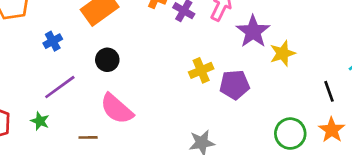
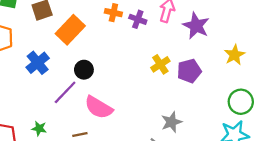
blue cross: (53, 41) -> (38, 63), size x1.5
yellow star: (283, 53) -> (235, 55), moved
purple line: (60, 87) -> (65, 92), moved

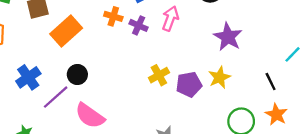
purple star: (196, 26) -> (228, 37), moved
yellow star: (235, 55) -> (219, 77), moved
blue cross: (38, 63) -> (28, 77), moved

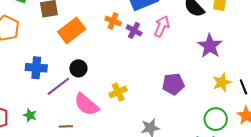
yellow cross: (159, 75) -> (118, 92), moved
blue cross: (28, 77) -> (36, 68), turned 35
yellow star: (219, 77) -> (222, 82), moved

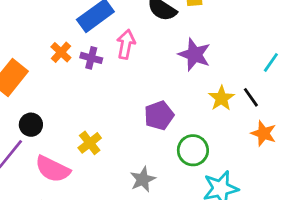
orange cross: (113, 21) -> (61, 52), turned 35
green circle: (216, 119) -> (193, 150), moved

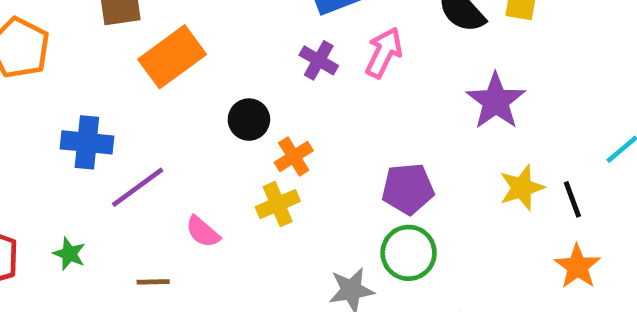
orange cross: (61, 52) -> (294, 156), moved
black circle: (31, 125) -> (249, 120), moved
green circle: (193, 150) -> (409, 253), moved
pink semicircle: (53, 169) -> (203, 232), size x0.6

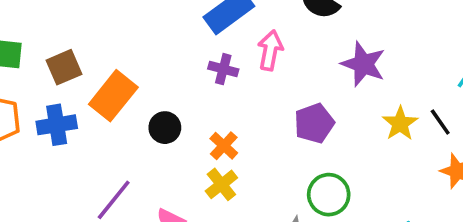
black circle: (249, 120) -> (165, 128), moved
blue cross: (87, 142) -> (57, 125), moved
purple pentagon: (408, 189) -> (314, 123), moved

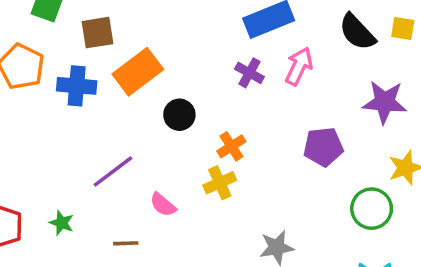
purple star: (363, 64) -> (385, 102), turned -30
green circle: (329, 195) -> (372, 209), moved

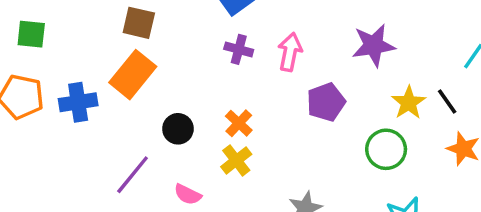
brown square: (98, 33) -> (139, 23), moved, turned 36
pink arrow: (299, 66) -> (290, 52), moved
black circle: (179, 115) -> (178, 129), moved

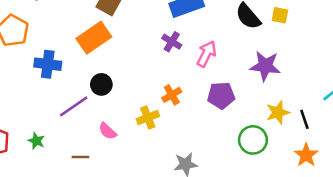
blue cross: (78, 102) -> (48, 64), moved
orange cross: (239, 123) -> (172, 95), moved
black circle: (178, 129) -> (101, 84), moved

